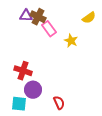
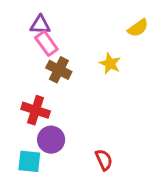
brown cross: (38, 17) -> (59, 70), moved
pink rectangle: (49, 29) -> (46, 43), moved
red semicircle: (59, 103) -> (104, 160), moved

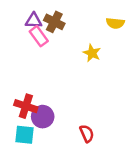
yellow semicircle: (138, 28) -> (115, 23), turned 42
brown cross: (59, 70) -> (54, 22), moved
red cross: (36, 110) -> (26, 106), moved

